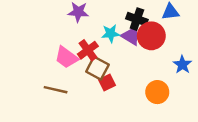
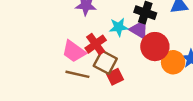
red circle: (151, 36) -> (155, 47), moved
brown line: (56, 90) -> (77, 74), moved
orange circle: (157, 92) -> (173, 62), moved

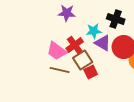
purple triangle: (139, 30) -> (103, 43), moved
brown square: (105, 62) -> (83, 60), turned 30

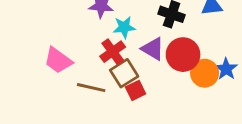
cyan star: (94, 31) -> (124, 27), moved
pink trapezoid: (57, 51) -> (58, 60), moved

